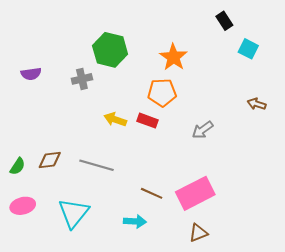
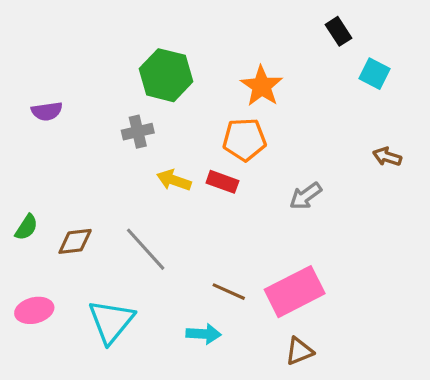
gray cross: (82, 79) -> (138, 132), moved
gray line: (97, 165) -> (146, 249), turned 32
green semicircle: (18, 166) -> (26, 227), moved

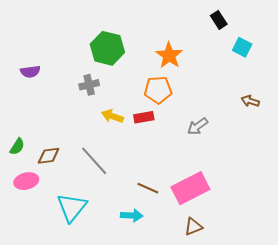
red rectangle: (222, 182) -> (144, 117), turned -30
pink ellipse: (34, 310) -> (26, 181), moved

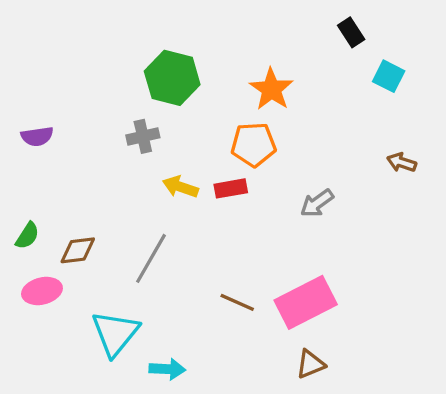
purple semicircle: (30, 72) -> (37, 136), moved
gray line: (94, 161) -> (151, 258), turned 72
cyan arrow: (132, 215) -> (167, 369), moved

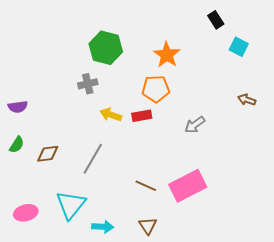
purple semicircle: (37, 136) -> (18, 107), moved
pink ellipse: (42, 291) -> (26, 213), moved
brown triangle: (310, 364) -> (148, 226), moved, turned -42

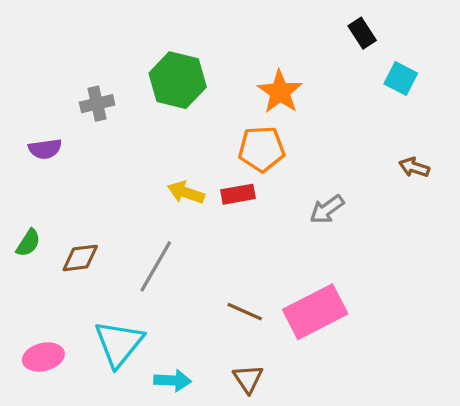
gray cross: (88, 84) -> (97, 104), moved
purple semicircle: (18, 107) -> (45, 149), moved

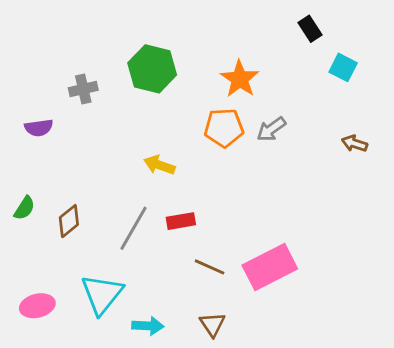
red rectangle: (238, 194) -> (181, 221), moved
gray arrow: (327, 209) -> (271, 129), moved
brown diamond: (80, 258) -> (69, 221), turned -32

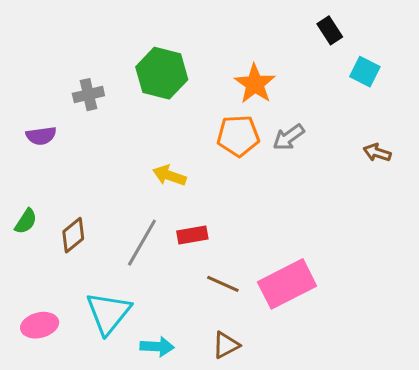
brown triangle: (212, 324) -> (226, 345), turned 36

